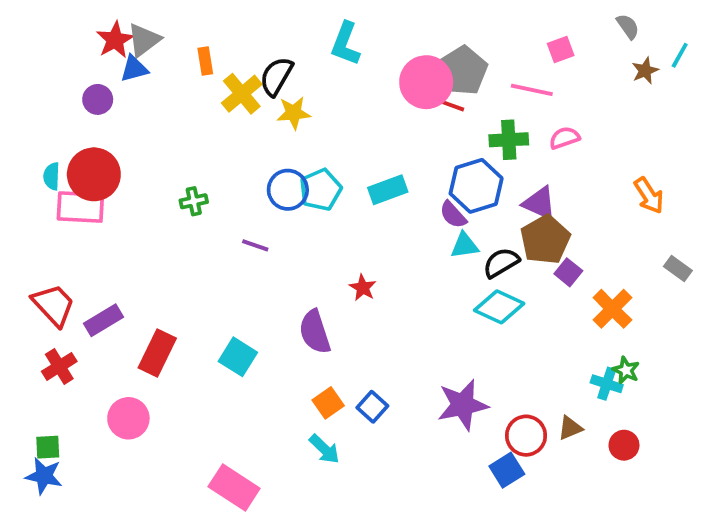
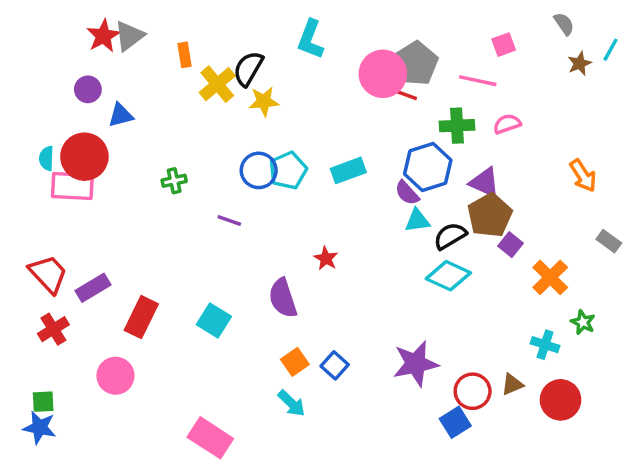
blue triangle: (134, 69) -> (121, 115), moved
green star: (626, 370) -> (583, 322), moved
red circle: (624, 445) -> (561, 400), size x1.5

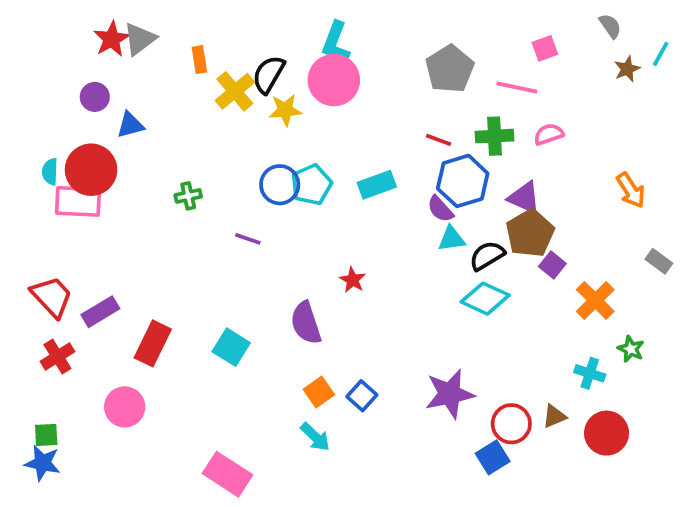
pink circle: (383, 74) -> (334, 80), moved
red line: (405, 95) -> (438, 140), moved

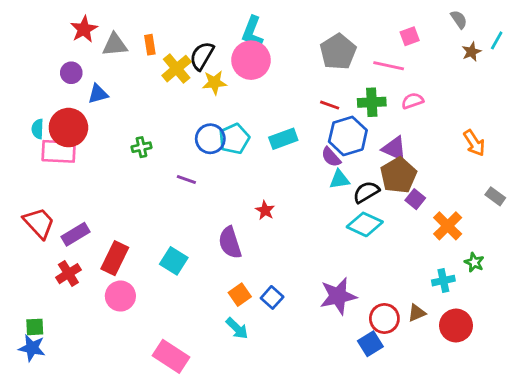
gray triangle: (140, 39) -> (115, 45), moved, turned 32
red cross: (57, 357) -> (68, 274), moved
cyan cross: (590, 373) -> (443, 281), turned -30
pink circle: (125, 407) -> (120, 296), moved

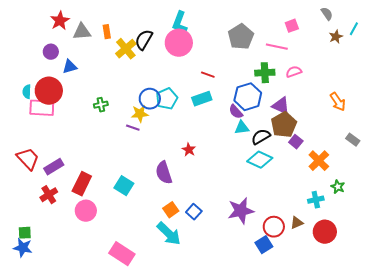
yellow star: (214, 83) -> (140, 114), moved
red line: (330, 105) -> (208, 75), moved
cyan arrow: (237, 328) -> (169, 234), size x1.5

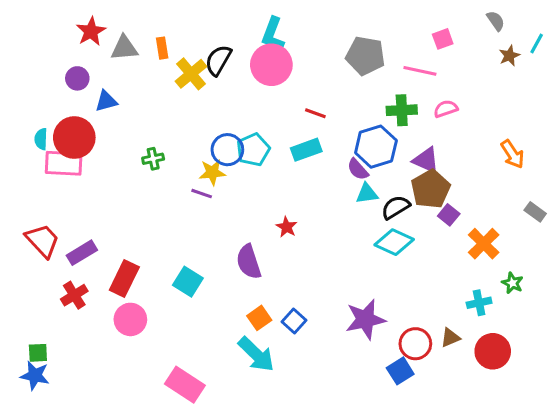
gray pentagon: (241, 37) -> (365, 56), turned -30

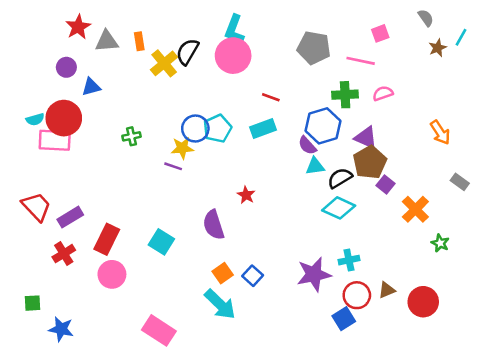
cyan semicircle: (41, 139) -> (35, 119), turned -108
cyan cross: (479, 303) -> (349, 260), moved
blue star: (35, 376) -> (61, 329), moved

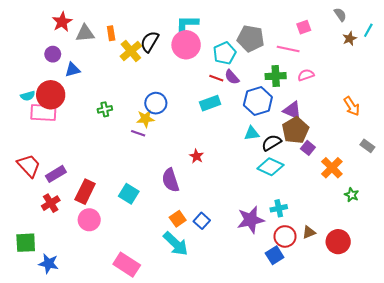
cyan L-shape: (234, 30) -> (187, 24), turned 70
cyan pentagon: (217, 129) -> (225, 53), moved
purple semicircle: (307, 145) -> (232, 77), moved
green square: (33, 303) -> (26, 243), size x1.5

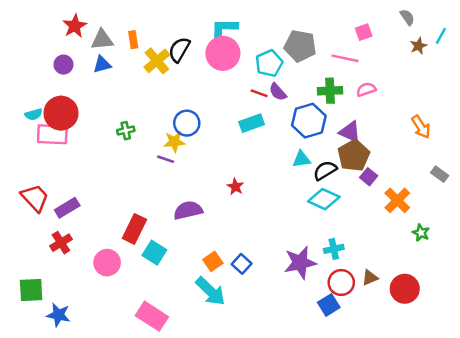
blue triangle: (73, 70) -> (102, 65), moved
purple semicircle: (170, 180) -> (188, 210), moved, turned 95
red rectangle: (85, 192) -> (134, 229), moved
cyan square: (129, 194) -> (154, 253), moved

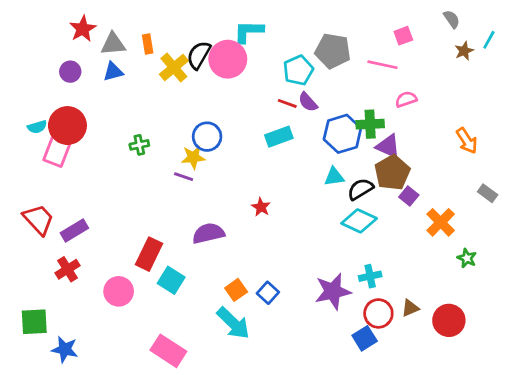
pink circle: (223, 53) -> (228, 59), moved
green cross: (330, 91) -> (370, 124), moved
pink rectangle: (52, 134) -> (58, 149), turned -72

